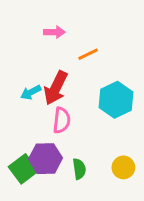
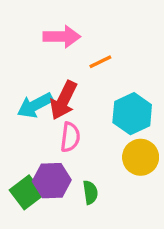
pink arrow: (54, 32) -> (62, 37), size x1.5
cyan arrow: (31, 92) -> (35, 105), size x1.5
yellow circle: (123, 167) -> (141, 157), moved, size x1.4

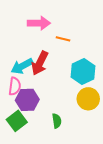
orange line: (100, 62) -> (63, 39), turned 40
pink semicircle: (70, 137) -> (15, 86), moved
purple hexagon: (52, 181) -> (27, 100), moved

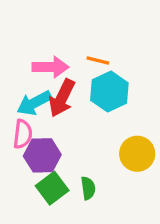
pink arrow: (39, 23) -> (50, 67), moved
cyan hexagon: (83, 71) -> (109, 92), moved
green square: (17, 121) -> (52, 188), moved

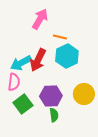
pink arrow: (50, 67) -> (40, 19), moved, turned -60
purple hexagon: (42, 155) -> (51, 96), moved
green square: (52, 188) -> (23, 104), moved

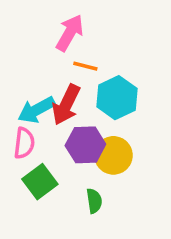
orange line: (60, 37) -> (85, 66), moved
yellow circle: (84, 94) -> (113, 155), moved
purple hexagon: (51, 96) -> (85, 145), moved

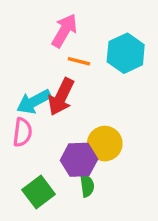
cyan hexagon: (117, 98) -> (126, 53), moved
purple hexagon: (85, 145) -> (79, 160), moved
green square: (40, 182) -> (39, 192), moved

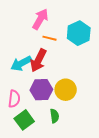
pink semicircle: (22, 132) -> (14, 99), moved
purple hexagon: (79, 160) -> (41, 90), moved

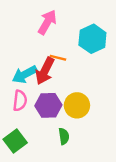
orange line: (49, 38) -> (58, 58), moved
pink semicircle: (14, 99) -> (20, 101), moved
green square: (24, 120) -> (15, 141), moved

